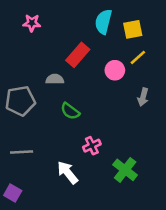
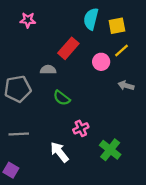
gray arrow: (143, 97) -> (126, 85), turned 91

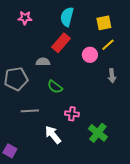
cyan semicircle: (91, 19) -> (67, 17), moved
gray arrow: (126, 85) -> (112, 76), turned -112
pink cross: (81, 128) -> (72, 114), turned 32
gray line: (19, 134) -> (30, 111), moved

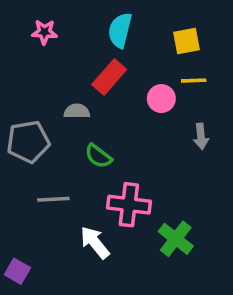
yellow line: (108, 45) -> (194, 81), turned 40
pink cross: (72, 114) -> (129, 205), size x1.6

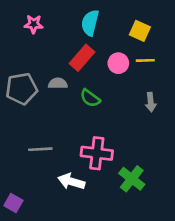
yellow square: (187, 41) -> (140, 31), turned 35
pink circle: (161, 99) -> (118, 63), moved
gray pentagon: (28, 142) -> (22, 89), moved
green semicircle: (98, 156) -> (90, 98), moved
white arrow: (95, 242) -> (71, 181), turned -35

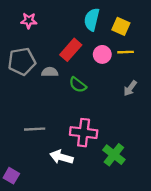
cyan semicircle: (90, 23) -> (92, 19), moved
gray pentagon: (22, 89) -> (22, 61), moved
gray arrow: (151, 102) -> (130, 88), turned 42

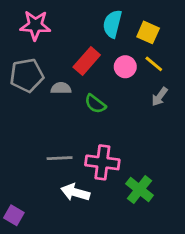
pink star: (29, 21) -> (35, 25), size x1.5
yellow line: (126, 52) -> (154, 64), turned 42
gray arrow: (130, 88) -> (160, 97), moved
gray line: (35, 129) -> (60, 158), moved

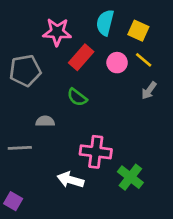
pink star: (35, 25) -> (57, 32), moved
gray semicircle: (61, 88) -> (45, 121), moved
green semicircle: (95, 104) -> (77, 97), moved
gray line: (60, 158) -> (20, 148), moved

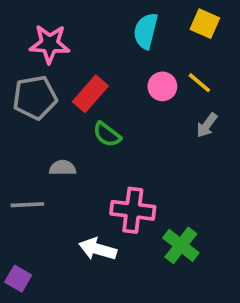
yellow square: (138, 31) -> (205, 24), moved
pink star: (57, 32) -> (50, 44), moved
red rectangle: (81, 57) -> (90, 94), moved

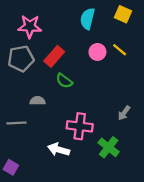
gray arrow: (207, 125) -> (124, 113), moved

